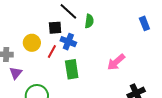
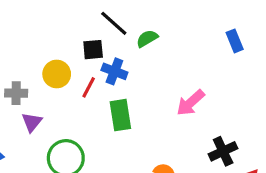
green semicircle: (89, 21) -> (147, 38), turned -128

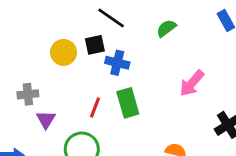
green semicircle: (147, 38) -> (166, 28), moved
yellow circle: (57, 74) -> (64, 52), moved
red line: (89, 87) -> (95, 107), moved

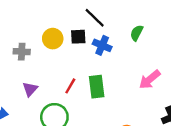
green semicircle: (166, 28) -> (137, 33), turned -35
blue cross: (117, 63) -> (102, 45), moved
gray cross: (28, 94) -> (22, 52), moved

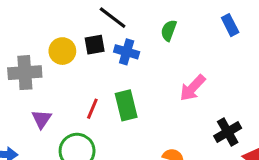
gray cross: (22, 52) -> (25, 73), size x1.5

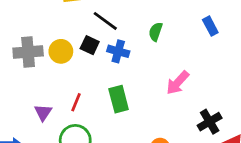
black square: (95, 45) -> (90, 45), turned 36
gray cross: (25, 73) -> (28, 52), moved
red line: (92, 109) -> (76, 102), moved

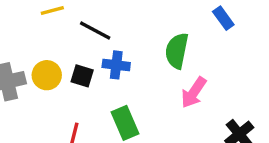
green semicircle: (156, 32) -> (177, 51), moved, size x1.5
black square: (90, 45) -> (82, 76), moved

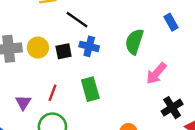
black square: (82, 76) -> (64, 51), turned -35
pink arrow: (194, 93) -> (156, 73), moved

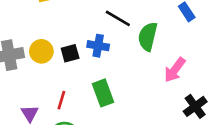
black line: (77, 20) -> (118, 18), moved

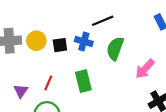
black line: (118, 18) -> (103, 21), turned -60
green semicircle: (148, 37) -> (115, 48), moved

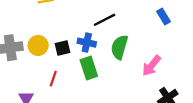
green rectangle: (83, 81) -> (89, 68), moved
red line: (48, 83) -> (53, 79), moved

